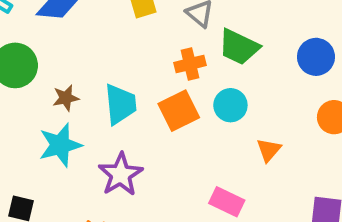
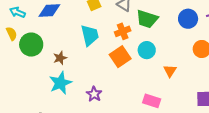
cyan trapezoid: (120, 104) -> (90, 35), moved
purple star: (121, 174) -> (94, 94), size x0.7

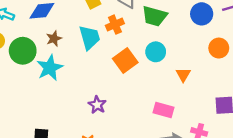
orange cross: (123, 31) -> (115, 25), moved
brown star: (60, 58) -> (54, 39), moved
cyan star: (60, 83) -> (50, 68), moved

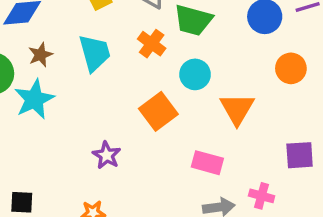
orange cross: (115, 25) -> (152, 44), moved, turned -30
orange square: (125, 61) -> (158, 111), moved
orange triangle: (183, 75) -> (237, 109), size x1.5

